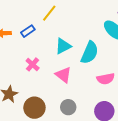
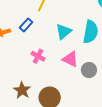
gray circle: (68, 107) -> (89, 70), moved

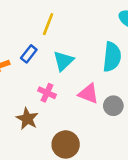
cyan triangle: (64, 32) -> (63, 61), moved
brown star: (22, 90) -> (27, 119), moved

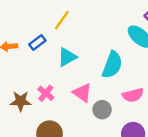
pink cross: (47, 93) -> (46, 93), moved
brown star: (27, 119) -> (21, 101), turned 30

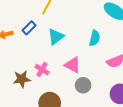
cyan semicircle: (112, 65) -> (95, 38), size x0.7
gray circle: (102, 110) -> (83, 85), moved

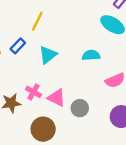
cyan semicircle: (95, 38) -> (91, 55), turned -105
pink triangle: (73, 65) -> (57, 98), moved

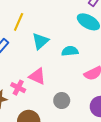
cyan triangle: (48, 55) -> (40, 41), moved
pink triangle: (57, 98) -> (37, 76), moved

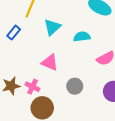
pink cross: (18, 88) -> (32, 87), moved

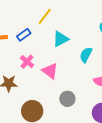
cyan semicircle: (82, 37) -> (86, 55), turned -70
pink cross: (32, 87) -> (27, 62), moved

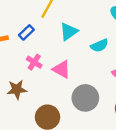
cyan semicircle: (86, 55) -> (99, 45), turned -133
gray circle: (67, 99) -> (85, 98), size x1.5

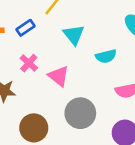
cyan triangle: (69, 32) -> (74, 35), turned -42

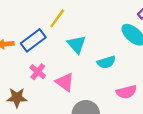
blue rectangle: (26, 28) -> (33, 40), size x1.5

